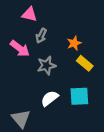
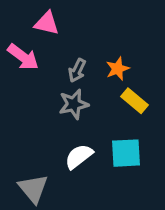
gray arrow: (41, 36) -> (77, 70), moved
pink arrow: (20, 48) -> (23, 57), moved

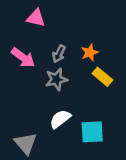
pink arrow: (23, 57) -> (23, 58), moved
cyan square: (126, 153) -> (92, 132), moved

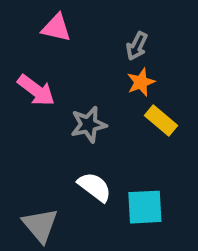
gray arrow: (59, 54) -> (137, 46), moved
white semicircle: (60, 119) -> (95, 187), turned 75

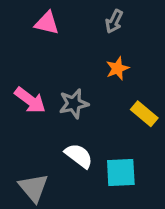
gray arrow: (137, 46) -> (114, 21), moved
pink arrow: (36, 90) -> (30, 100), moved
yellow rectangle: (161, 120) -> (144, 114), moved

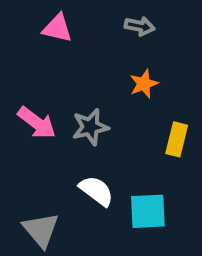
gray arrow: (114, 21) -> (140, 26), turned -105
yellow rectangle: (144, 114) -> (177, 139), turned 64

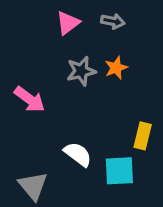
pink triangle: (57, 28) -> (68, 23), moved, turned -50
gray star: (90, 127) -> (81, 71), moved
yellow rectangle: (177, 139) -> (143, 136), moved

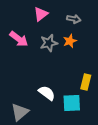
gray arrow: (113, 21) -> (74, 19), moved
pink arrow: (30, 99) -> (19, 39), moved
gray triangle: (33, 186) -> (20, 112), turned 30

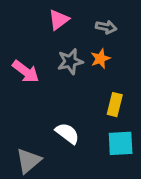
pink arrow: (19, 39) -> (26, 72), moved
yellow rectangle: (86, 82) -> (115, 105), moved
cyan square: (72, 103) -> (121, 143), moved

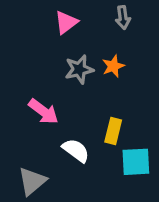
gray arrow: (106, 27) -> (123, 18), moved, turned 72
pink arrow: (26, 72) -> (44, 112), moved
yellow rectangle: (115, 105) -> (113, 131), moved

